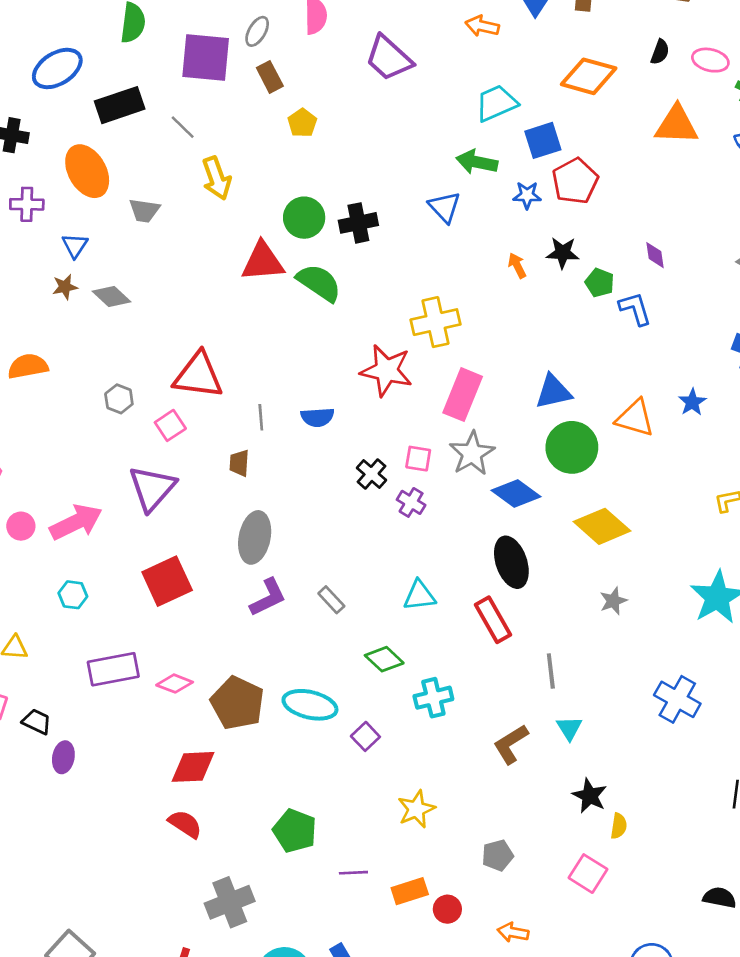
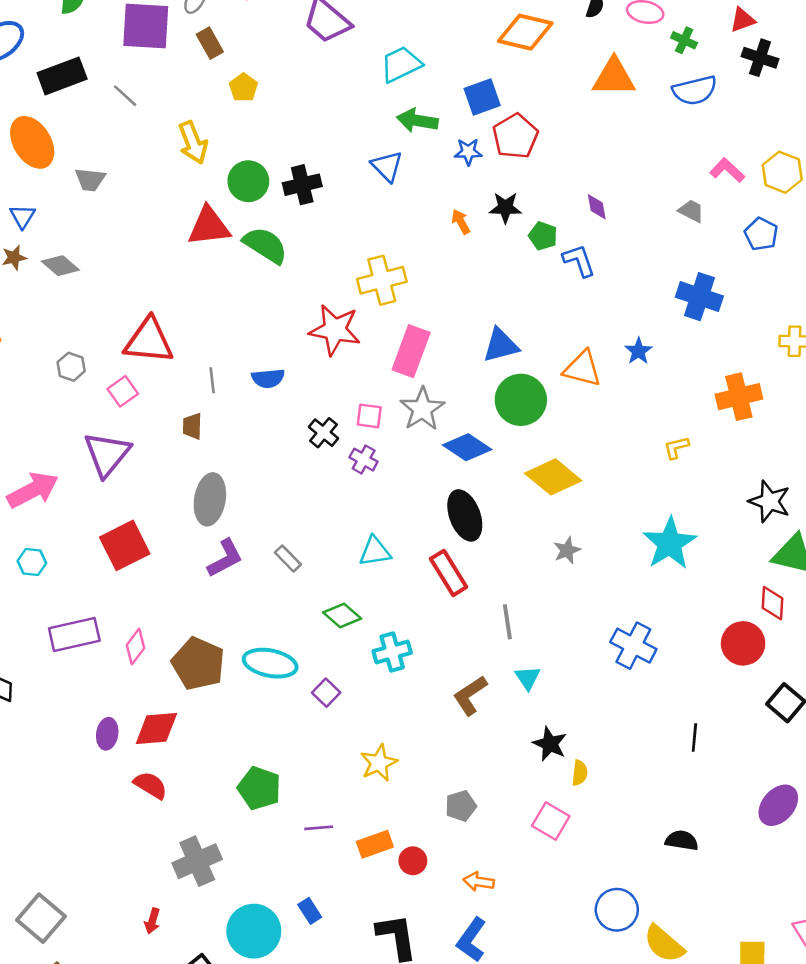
cyan trapezoid: (496, 103) -> (401, 64), moved
yellow arrow: (217, 178) -> (193, 143), moved
pink diamond: (175, 684) -> (135, 647), turned -72
purple ellipse: (63, 757) -> (107, 734), moved

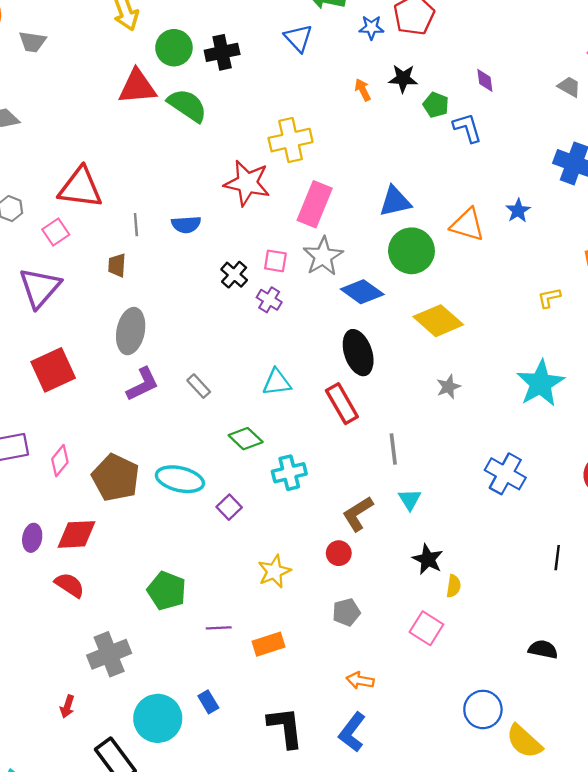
red circle: (413, 861) -> (339, 553), moved

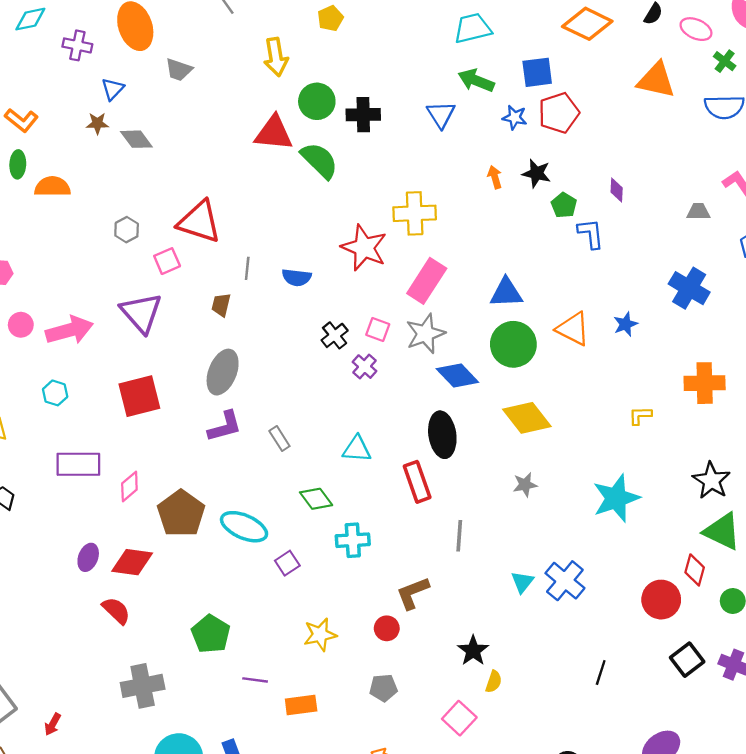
gray trapezoid: (569, 87) -> (698, 212), turned -40
purple triangle: (40, 288) -> (141, 313), turned -33
cyan triangle: (410, 499) -> (522, 582), moved
red arrow: (67, 706) -> (53, 724), moved

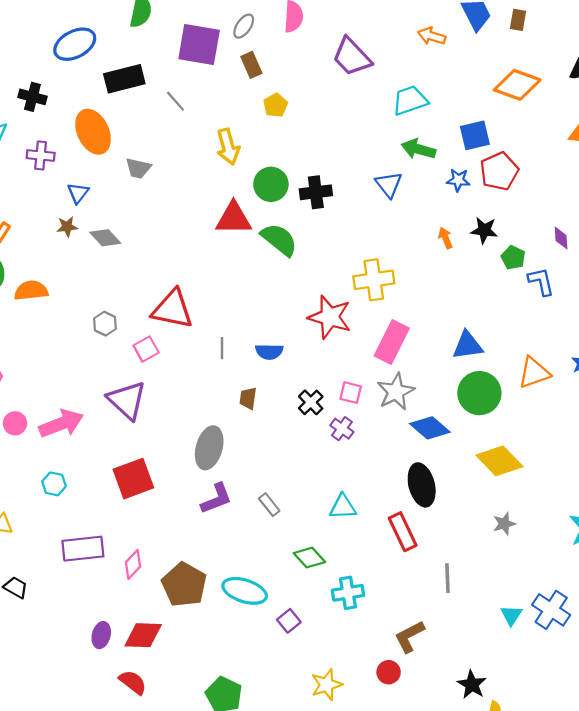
brown trapezoid: (221, 305) -> (248, 398), moved
orange triangle: (573, 329) -> (534, 373), turned -40

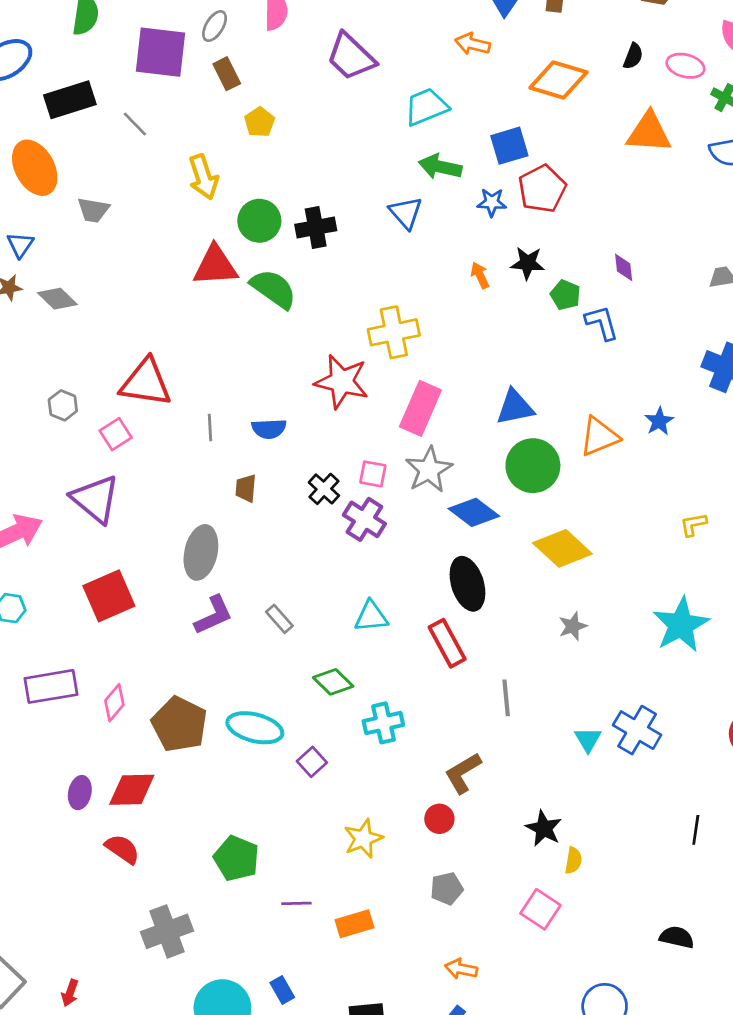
orange arrow: (432, 36) -> (473, 44), moved
purple cross: (342, 429) -> (364, 519), size x1.4

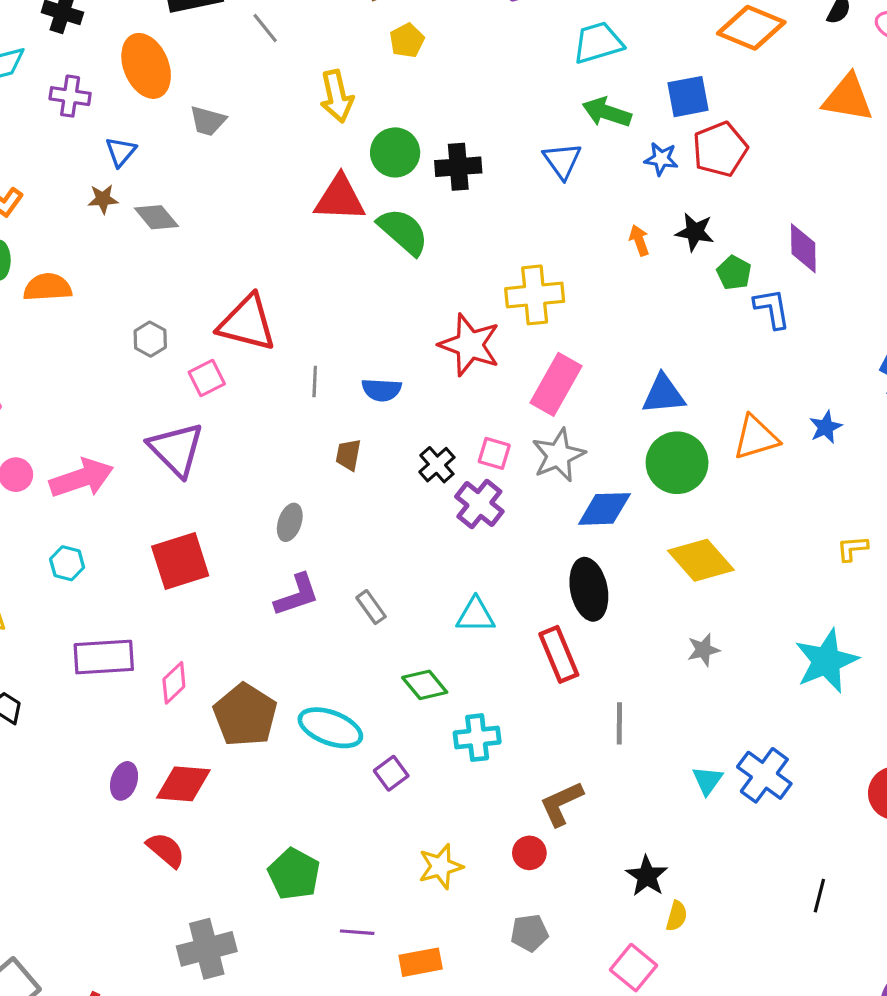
purple diamond: (624, 267) -> (803, 248), size x1.5
blue diamond: (474, 512) -> (604, 509), turned -45
gray ellipse: (201, 552) -> (290, 522), size x0.6

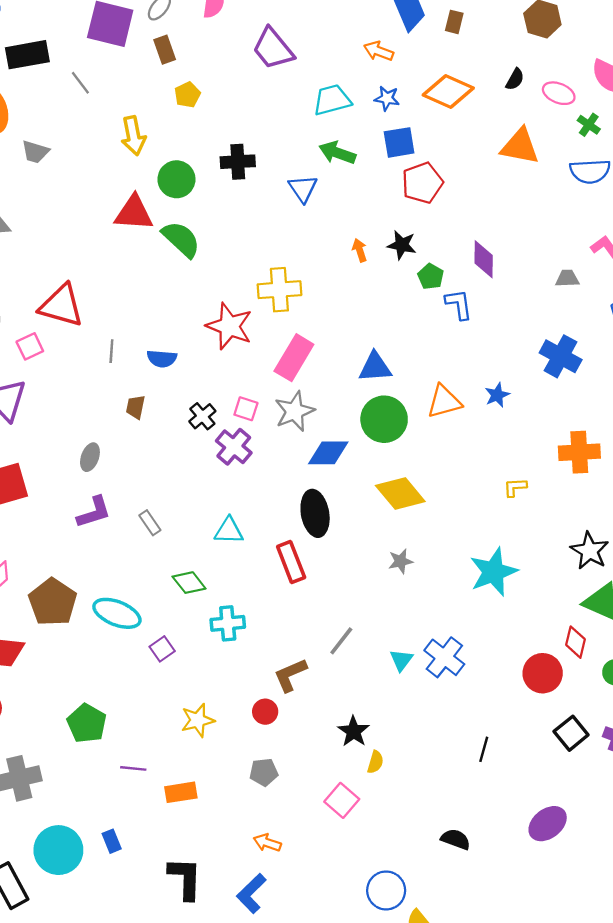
blue star: (661, 159) -> (387, 98), moved
black cross: (458, 167) -> (238, 162), moved
gray line: (619, 723) -> (341, 641), moved, turned 36

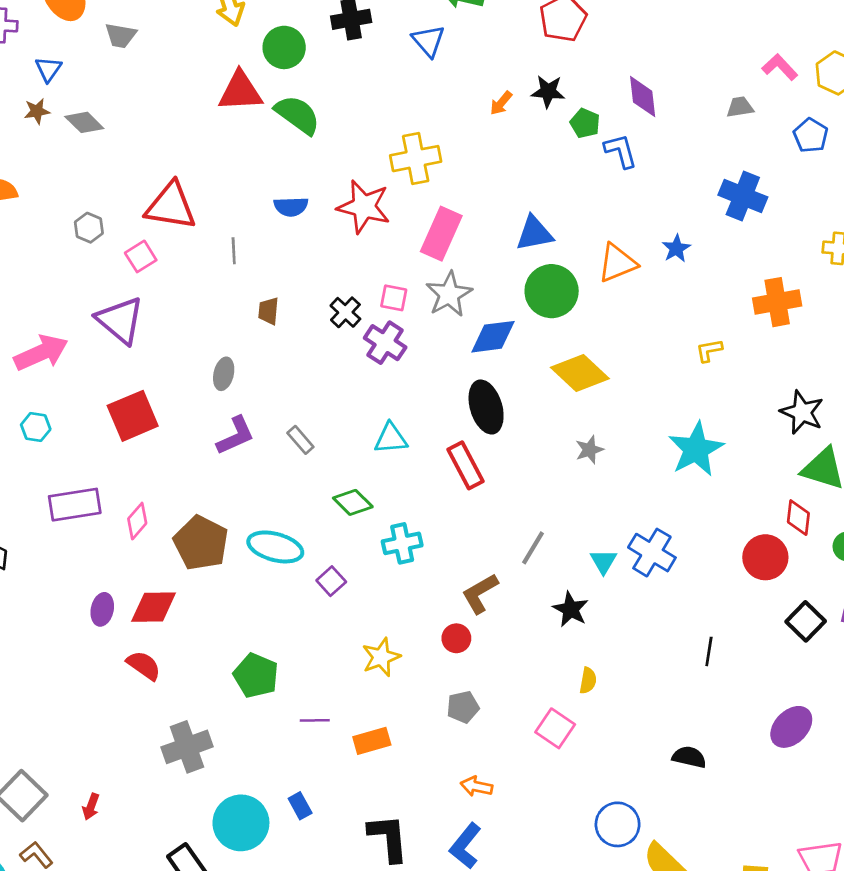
orange arrow: (360, 250) -> (501, 103), turned -115
blue semicircle: (162, 359) -> (291, 207), moved
black star: (354, 731) -> (571, 609), moved

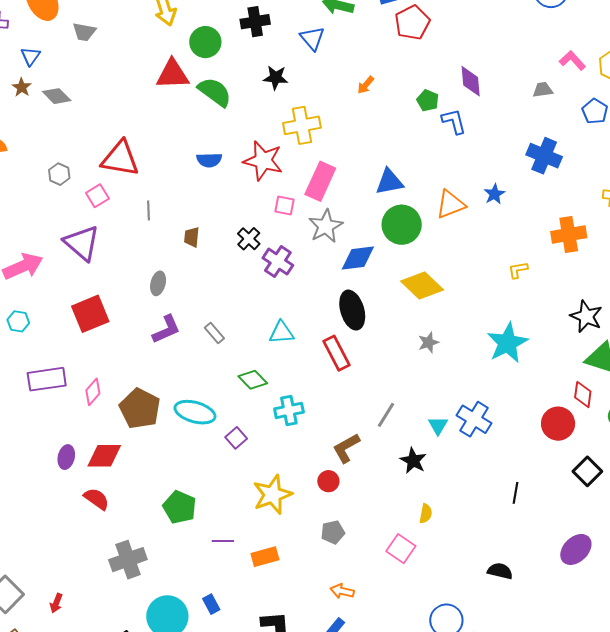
black star: (548, 91) -> (276, 78), moved
brown star: (37, 111) -> (22, 87), turned -30
gray line: (234, 251) -> (149, 210), moved
pink square: (394, 298) -> (284, 206), moved
yellow star: (381, 657) -> (273, 495), size x1.4

